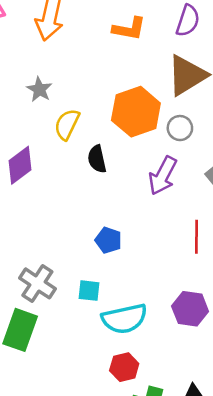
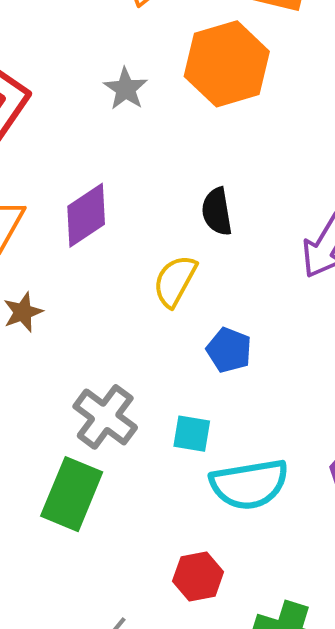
orange hexagon: (136, 112) -> (227, 64), moved
yellow semicircle: (67, 124) -> (175, 281), moved
red hexagon: (124, 367) -> (198, 577), moved

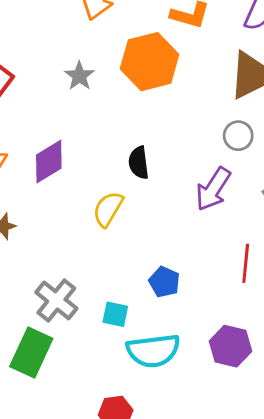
blue pentagon: (229, 350) -> (164, 282), moved

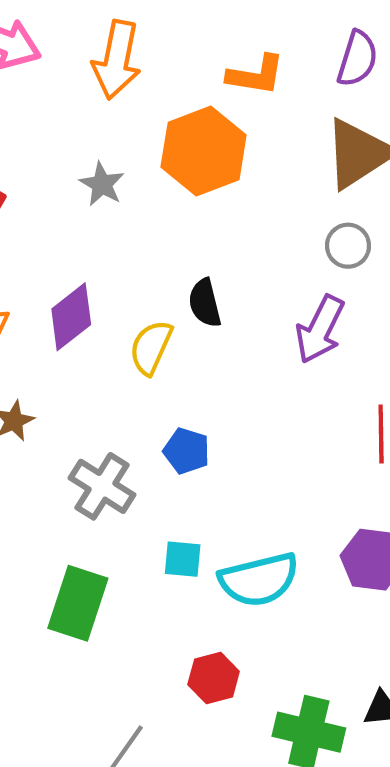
yellow semicircle: (108, 209) -> (151, 347), moved
blue pentagon: (164, 282) -> (187, 451), moved
gray cross: (56, 300) -> (102, 486), moved
cyan square: (115, 314) -> (183, 559), moved

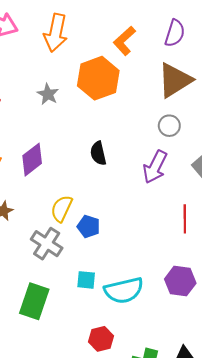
orange L-shape: (256, 75) -> (124, 41), turned 128
yellow semicircle: (151, 347) -> (62, 209), moved

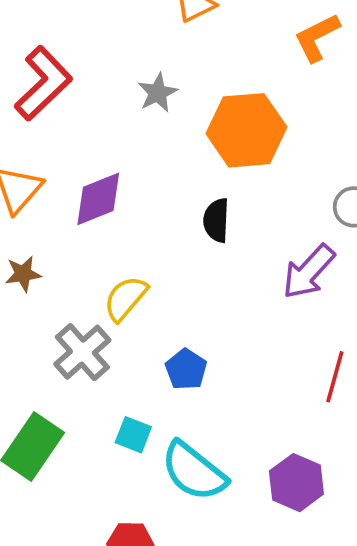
orange hexagon: (98, 78) -> (246, 130), moved
blue pentagon: (89, 226) -> (186, 369), moved
cyan semicircle: (124, 290) -> (194, 471), turned 36

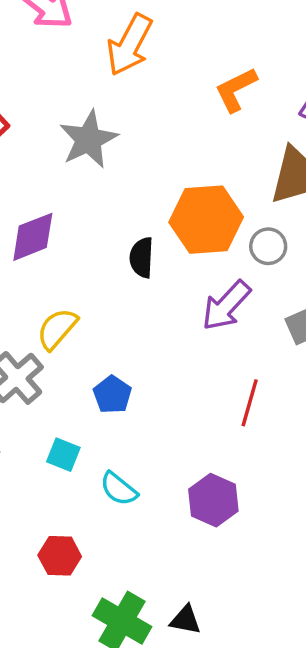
gray star: (158, 93) -> (88, 139), size x1.6
orange hexagon: (246, 130) -> (206, 220), moved
cyan semicircle: (194, 471) -> (119, 489), size x0.6

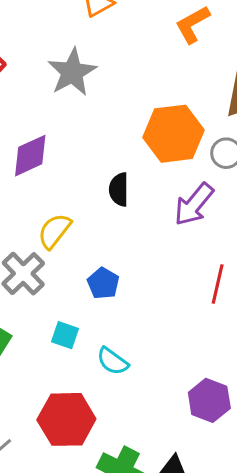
black semicircle: (142, 258) -> (119, 189), moved
purple hexagon: (213, 500) -> (209, 400), moved
red hexagon: (60, 556) -> (66, 419), size x1.6

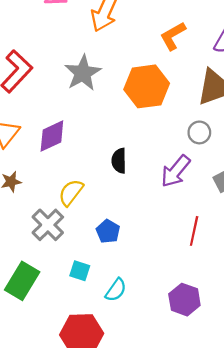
orange hexagon: (173, 134) -> (147, 86), moved
cyan semicircle: (113, 361) -> (116, 290), turned -90
purple hexagon: (209, 400) -> (184, 300), moved

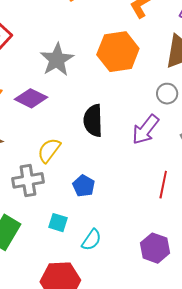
gray star: (83, 73) -> (57, 60), moved
purple diamond: (52, 136) -> (31, 98), turned 52
black semicircle: (119, 161) -> (93, 120), size x1.4
gray cross: (48, 225) -> (28, 180), turned 36

